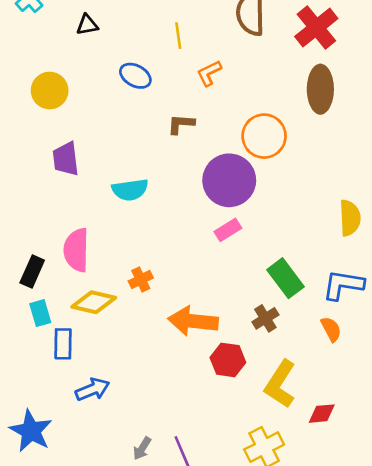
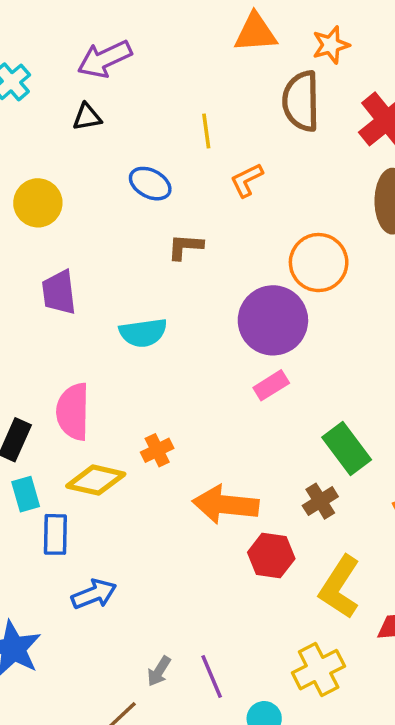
brown L-shape: (181, 124) -> (185, 247), moved

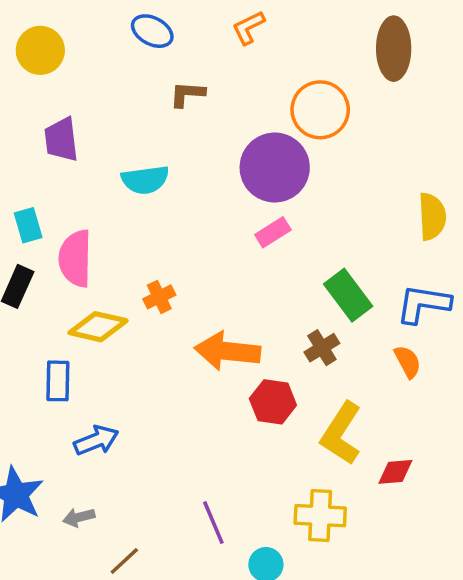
cyan rectangle: (26, 494) -> (28, 225), moved
yellow cross: (319, 670) -> (320, 516), turned 30
gray arrow: (159, 671) -> (79, 517), moved, turned 44

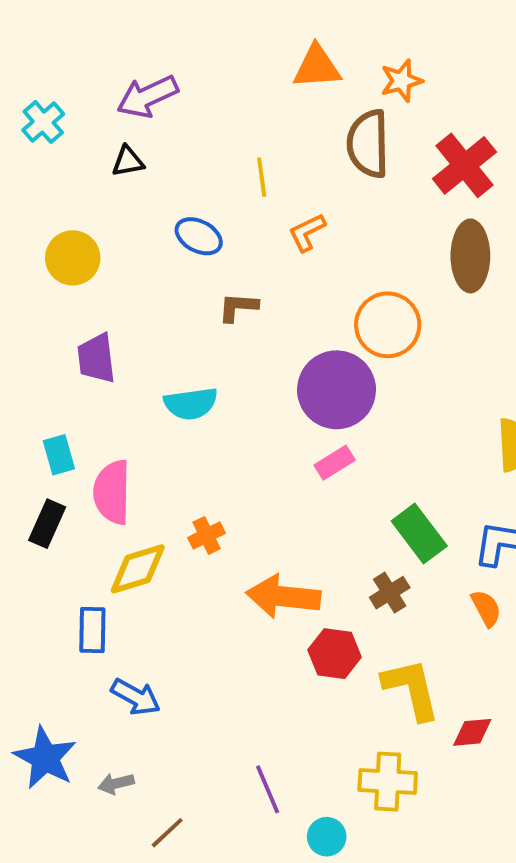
yellow diamond: (98, 327) -> (138, 569), turned -30
yellow L-shape: (341, 433) -> (411, 689), turned 134
blue arrow: (96, 440) -> (136, 697), turned 51

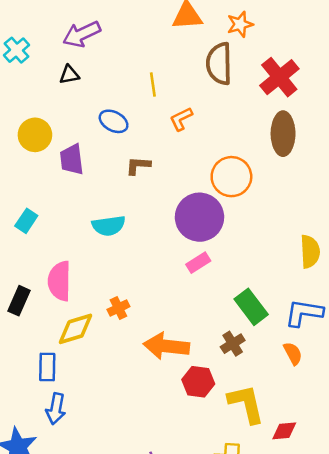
purple trapezoid: (96, 358) -> (72, 159), moved
cyan rectangle: (59, 455) -> (26, 221), moved, turned 50
blue arrow: (136, 697) -> (56, 409), moved, turned 72

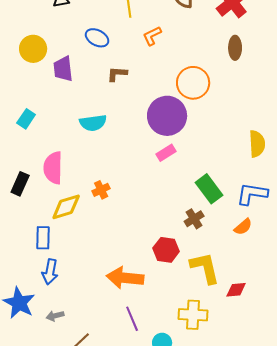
brown ellipse: (283, 134) -> (235, 48), size x0.7
orange arrow: (166, 346) -> (125, 278), moved
orange semicircle: (293, 353) -> (243, 227), turned 78

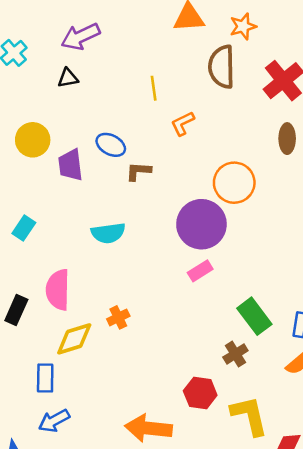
blue ellipse: (97, 38) -> (111, 145), moved
blue arrow: (50, 272) -> (54, 421), turned 50

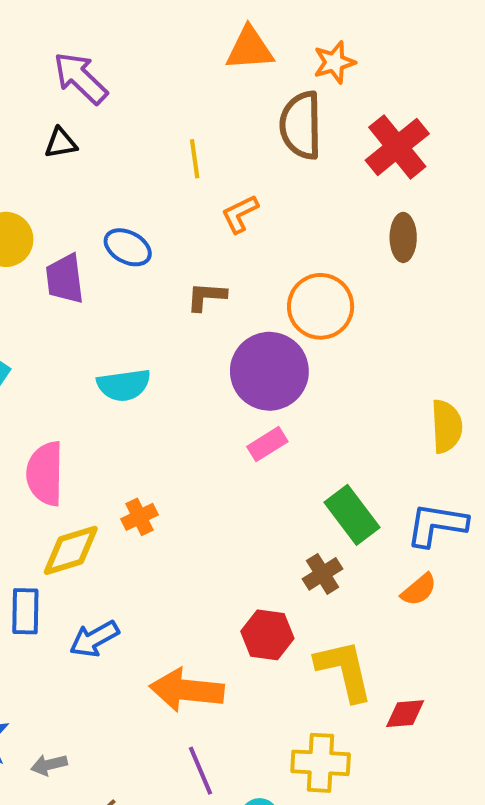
purple arrow: (81, 37) -> (80, 78), turned 69
brown L-shape: (138, 171) -> (206, 296), moved
blue arrow: (54, 421) -> (94, 639), moved

